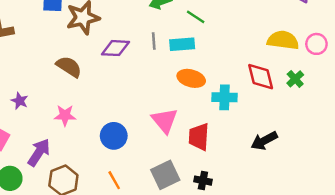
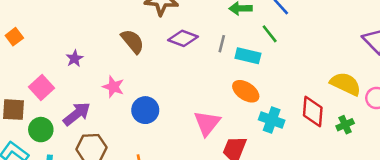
blue circle: (114, 136) -> (145, 110), moved

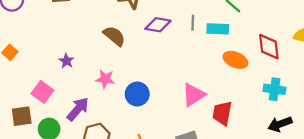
orange ellipse: (246, 91) -> (235, 60), moved
red diamond: (313, 112) -> (269, 47), moved
cyan cross: (272, 120) -> (275, 89), moved
pink triangle: (207, 123) -> (194, 95), turned 30

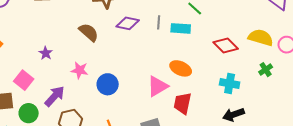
red diamond: (269, 47) -> (226, 45), turned -40
orange ellipse: (235, 60) -> (181, 68), moved

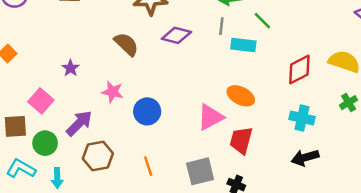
gray line: (159, 22) -> (221, 26), moved
red diamond: (226, 45) -> (299, 70), turned -75

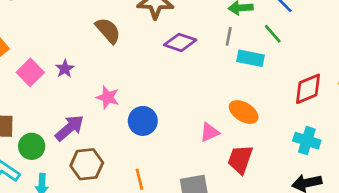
brown semicircle: (126, 44) -> (108, 30), moved
pink square: (41, 101) -> (30, 72), moved
pink triangle: (210, 117) -> (210, 132), size x0.7

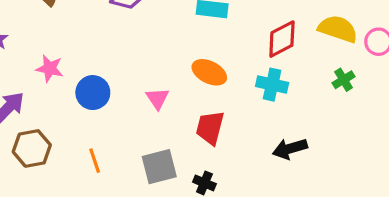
pink triangle: (210, 132) -> (157, 99), moved, turned -35
cyan cross: (307, 141) -> (272, 85), moved

